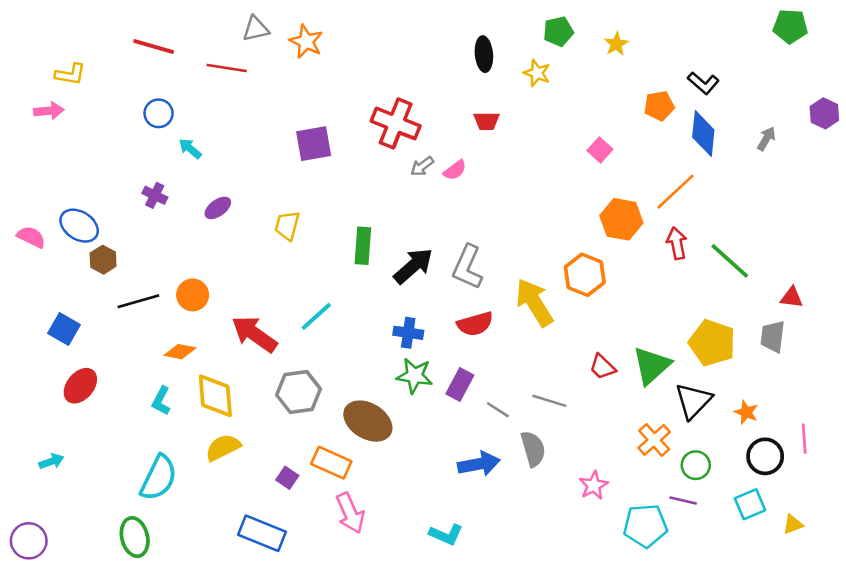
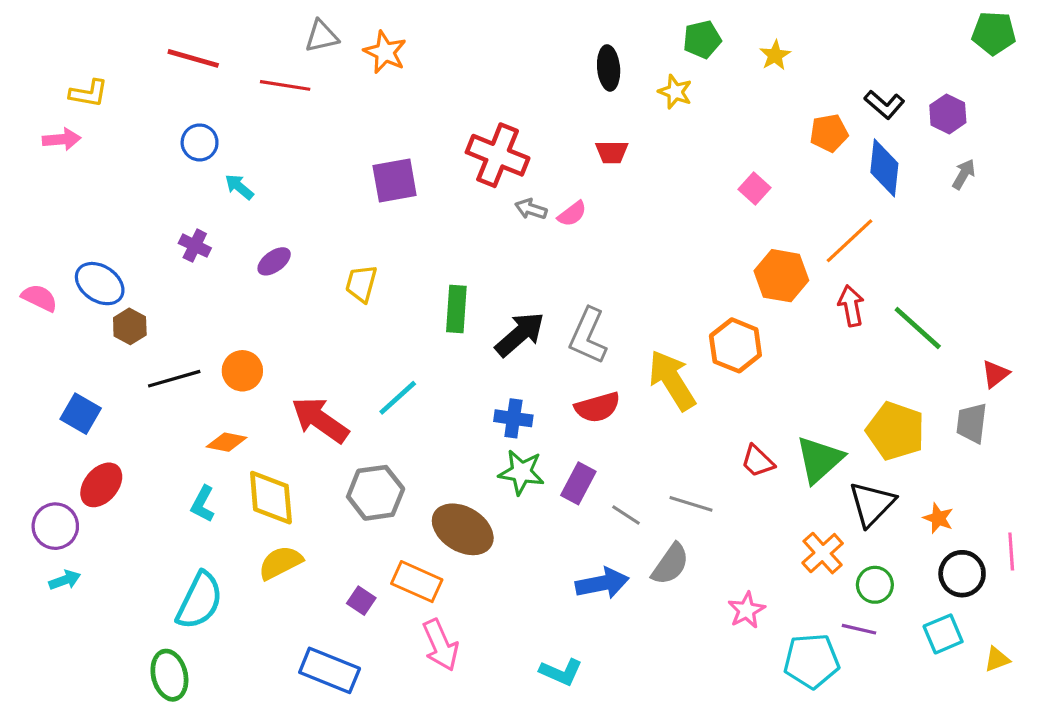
purple hexagon: (824, 113) -> (948, 114), moved
gray arrow: (422, 166) -> (531, 209), turned 55
red triangle: (792, 297) -> (995, 374), turned -45
gray semicircle: (533, 449) -> (670, 564), turned 51
purple circle: (29, 541) -> (55, 526), moved

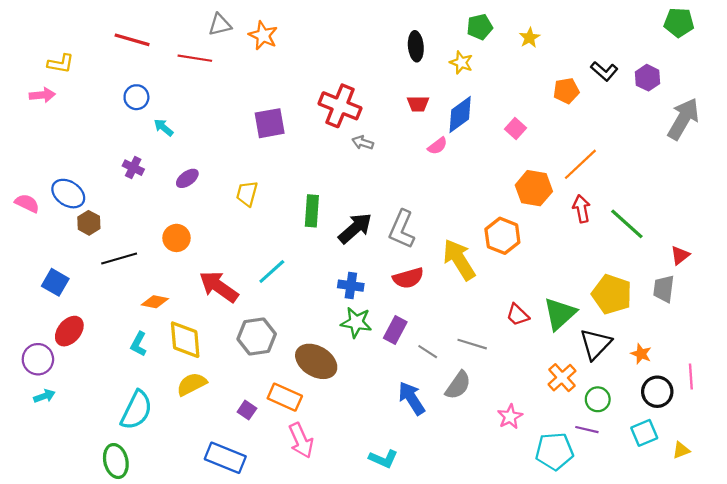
blue diamond: (884, 168) -> (460, 115), moved, turned 48
gray arrow: (964, 174) -> (683, 119), moved, size x2.0
pink semicircle: (572, 214) -> (437, 146), moved
orange circle: (242, 371) -> (177, 238), moved
blue arrow: (602, 583) -> (411, 398), turned -112

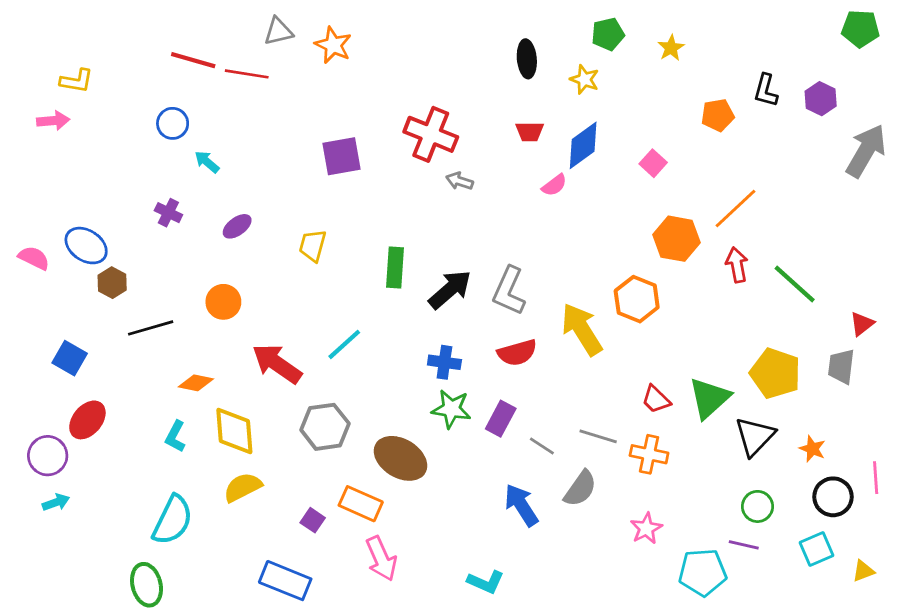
red line: (132, 40) -> (193, 60), moved
black L-shape: (604, 71) -> (766, 90), turned 64
orange cross: (562, 378) -> (649, 454), moved, turned -36

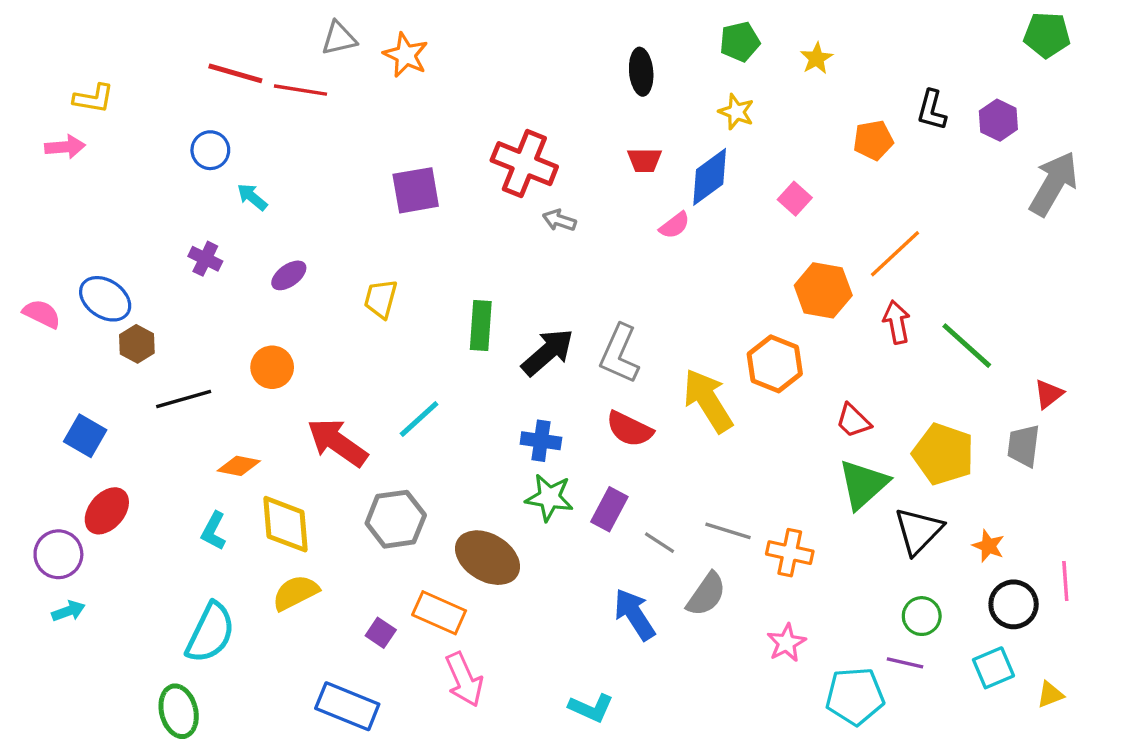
yellow star: (584, 79) -> (736, 112), moved
red semicircle: (517, 353) -> (629, 429), turned 42
red trapezoid: (656, 399) -> (853, 421), moved

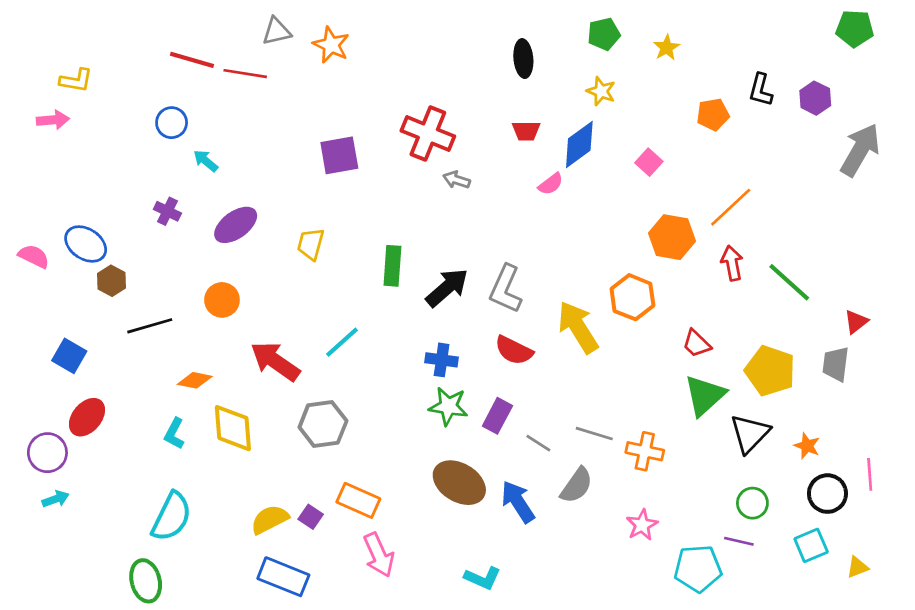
purple ellipse: (289, 275) -> (236, 225), size x1.5
brown ellipse: (488, 558) -> (459, 483), moved
yellow semicircle: (296, 593) -> (270, 519), moved

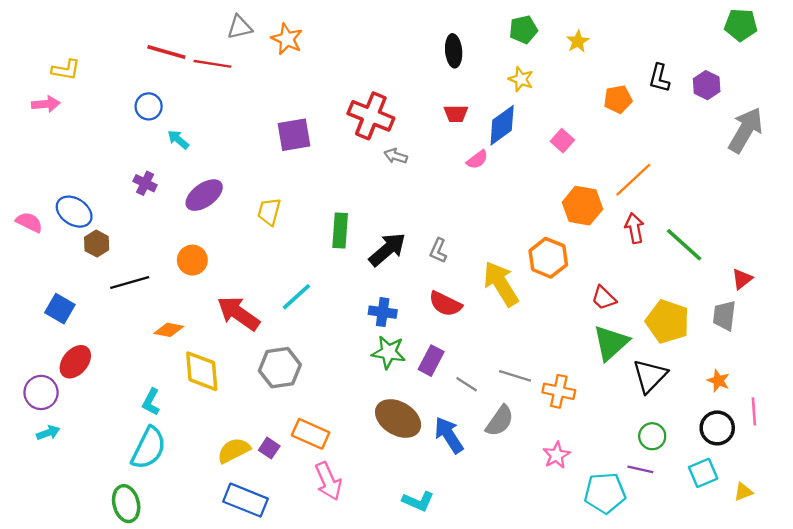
gray L-shape: (506, 289) -> (438, 251), size x0.6
cyan L-shape: (174, 434) -> (151, 402), moved
orange star: (807, 446) -> (718, 381), moved

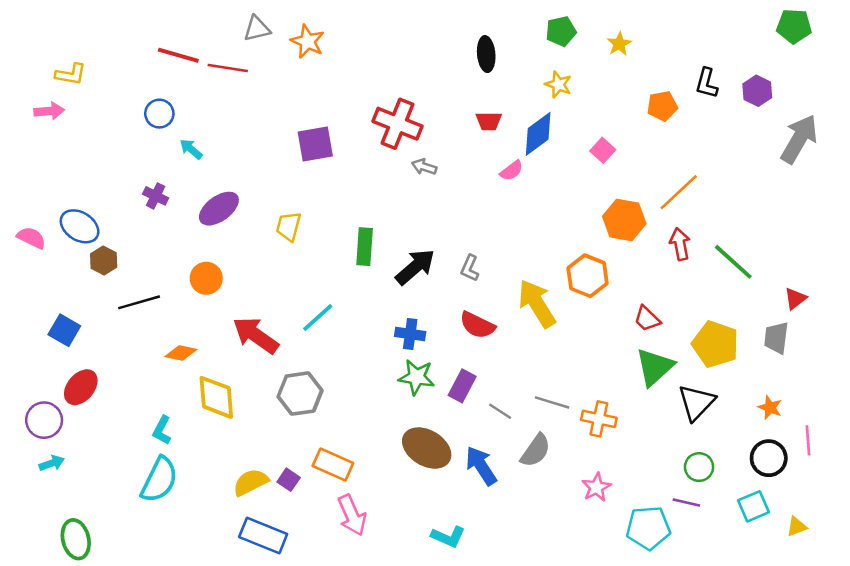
green ellipse: (126, 504) -> (76, 539), moved

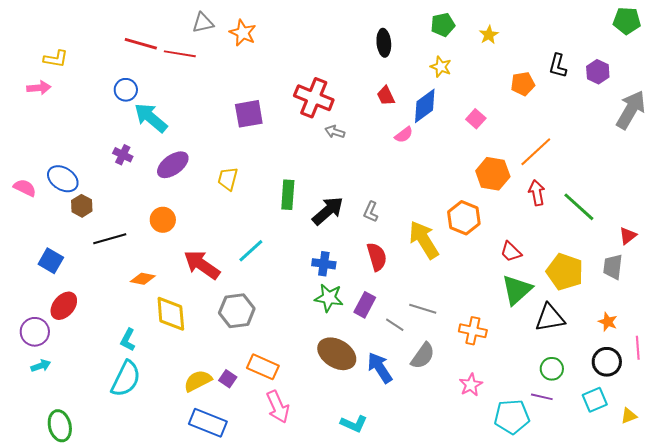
red trapezoid: (489, 121) -> (386, 96), turned 65
cyan arrow: (191, 149) -> (151, 118), size x1.8
red semicircle: (477, 325) -> (377, 257), turned -132
gray line: (552, 402) -> (423, 309), moved
black triangle: (696, 402) -> (550, 318), turned 36

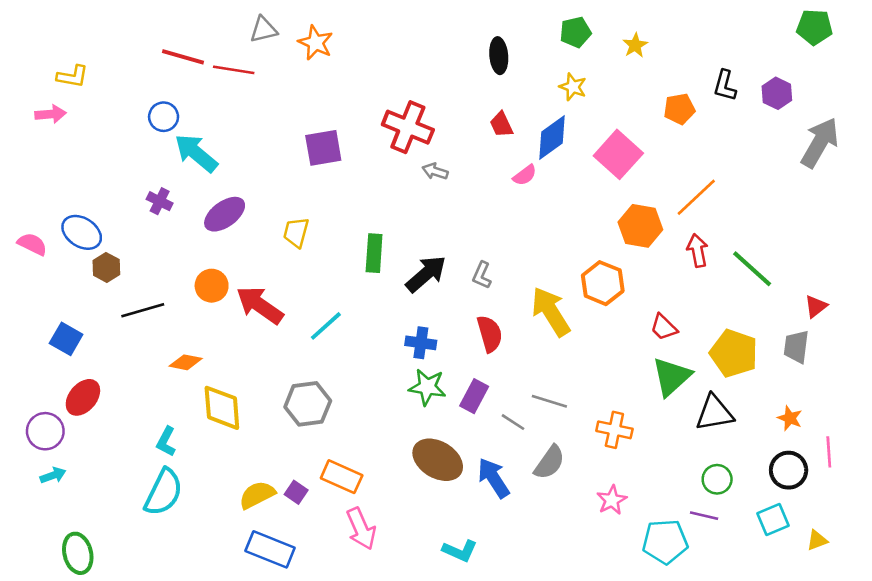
pink square: (476, 119) -> (618, 154), size x1.8
red arrow: (202, 265) -> (260, 305), moved

